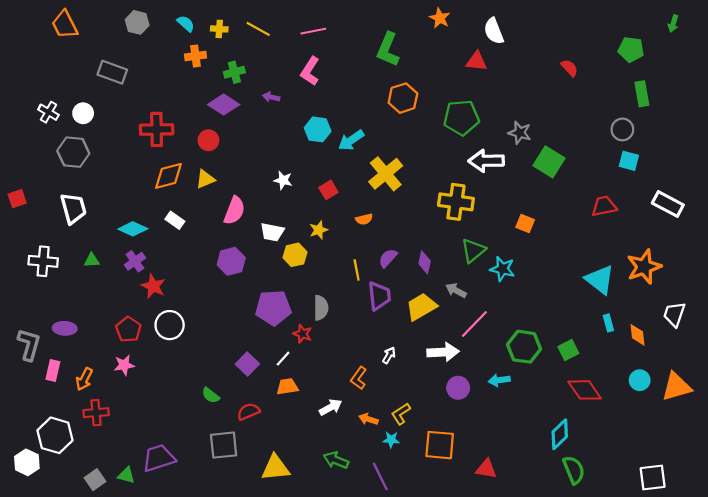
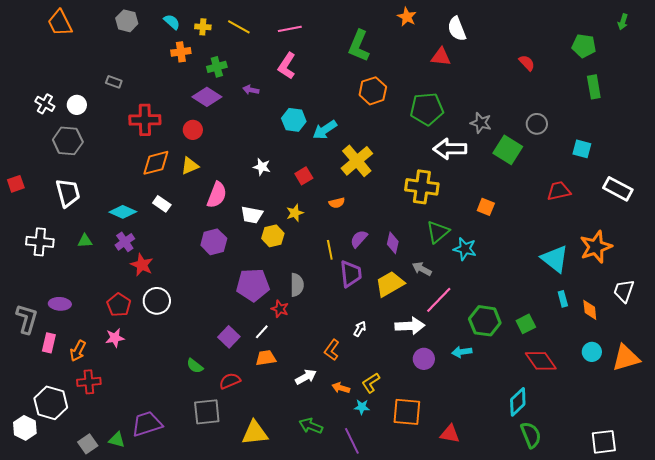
gray rectangle: (112, 72) -> (114, 82), moved, size x0.6
gray circle: (622, 129) -> (537, 124), moved

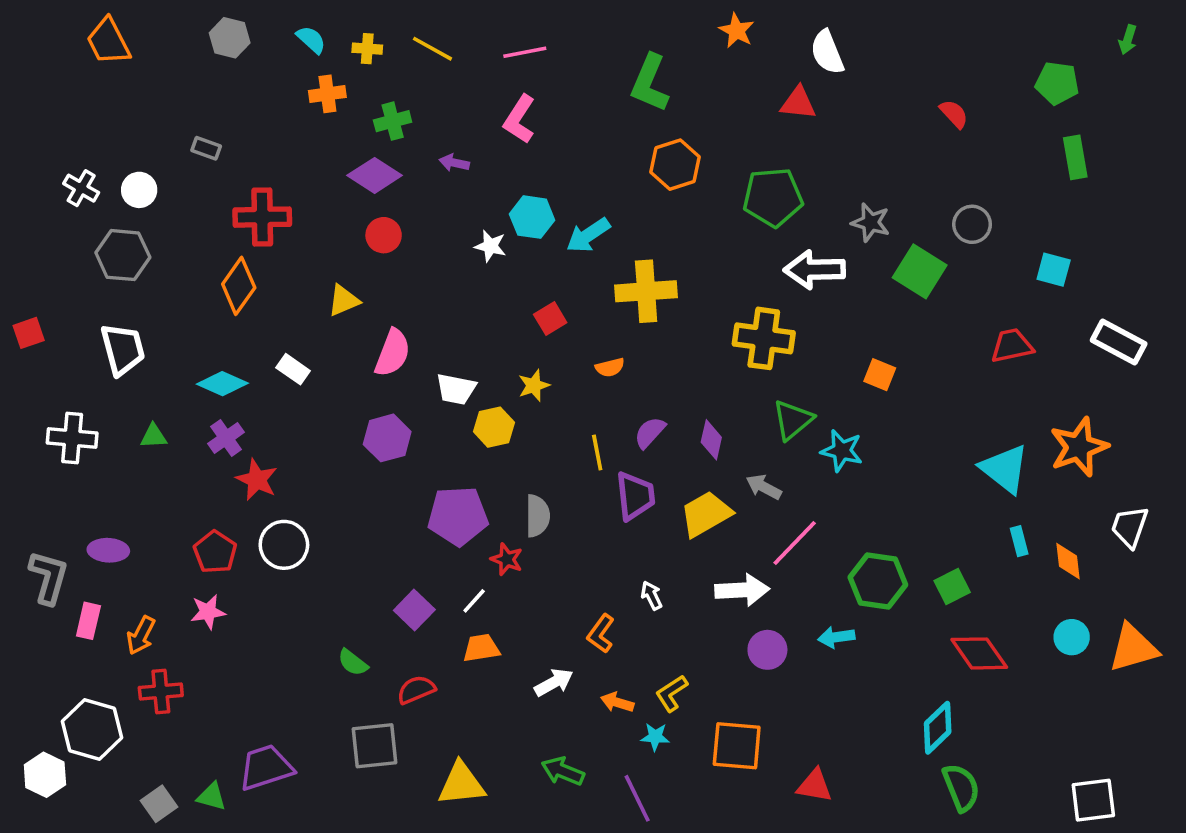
red circle: (193, 130) -> (384, 235), moved
yellow cross: (357, 161) -> (646, 291), turned 36
orange diamond: (156, 163) -> (239, 286), moved, turned -40
white star: (262, 167) -> (490, 246), moved
white arrow: (360, 329) -> (652, 596), turned -56

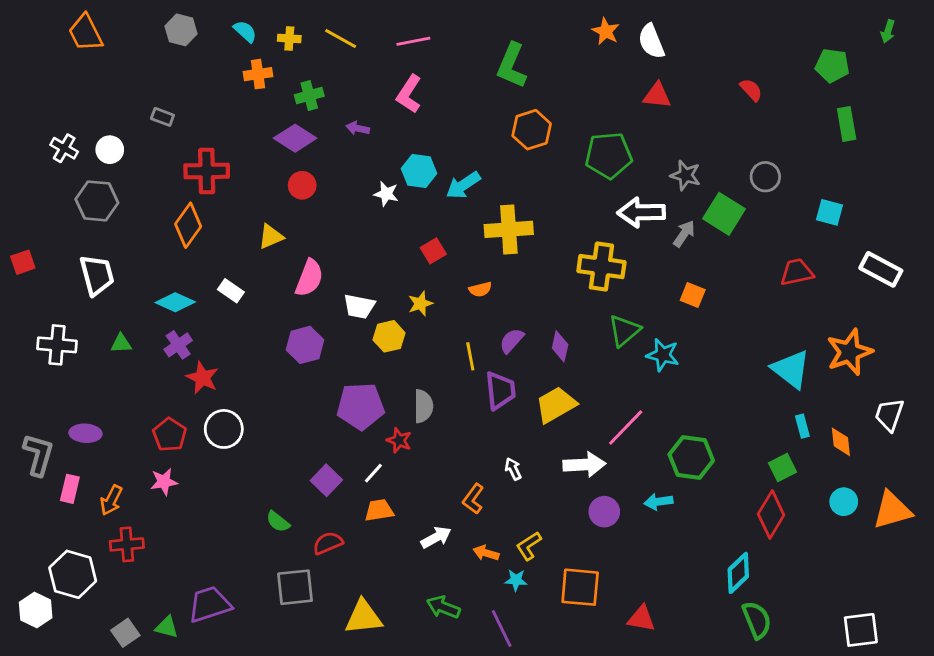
orange star: (737, 31) -> (606, 31), moved
red triangle: (798, 103) -> (657, 95), moved
gray arrow: (764, 487) -> (684, 234), moved, turned 96
green square: (952, 586) -> (782, 467), moved
red diamond: (979, 653) -> (771, 515), turned 66

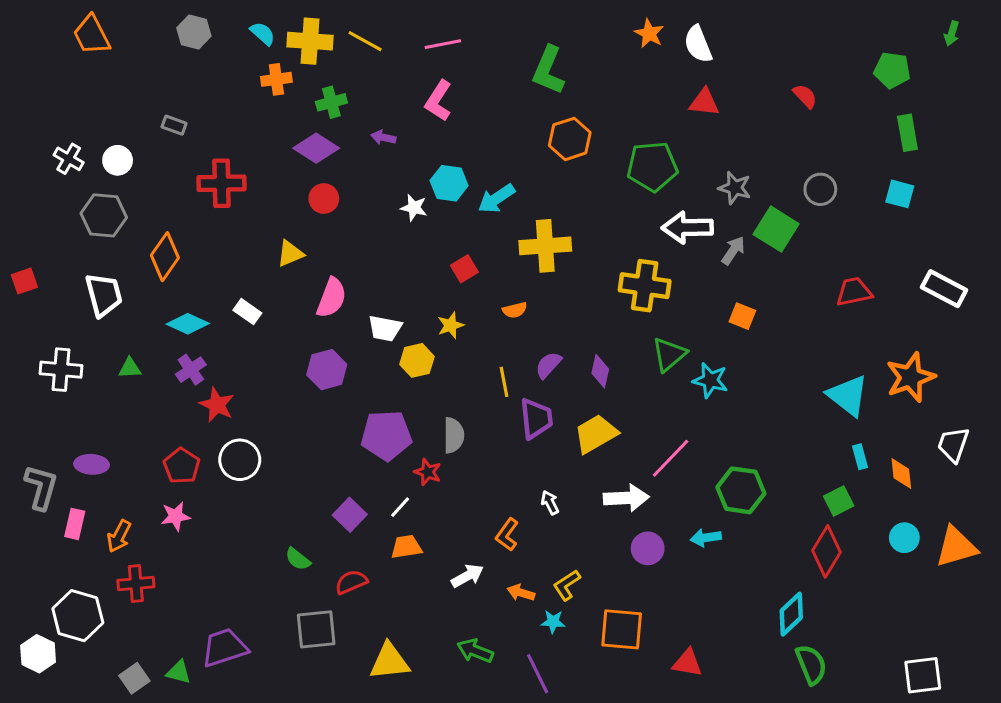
yellow cross: (289, 38) -> (310, 41), size x1.8
cyan square: (829, 212) -> (900, 194), moved
orange diamond: (188, 225) -> (165, 257), moved

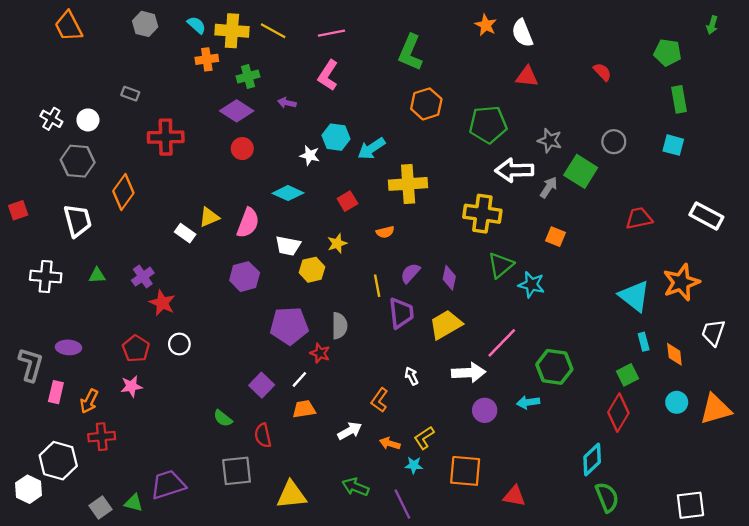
yellow triangle: (290, 254) -> (209, 217), moved
cyan diamond: (188, 324) -> (288, 193), moved
white circle: (240, 460) -> (179, 344), size x0.7
red semicircle: (351, 582) -> (263, 435), turned -80

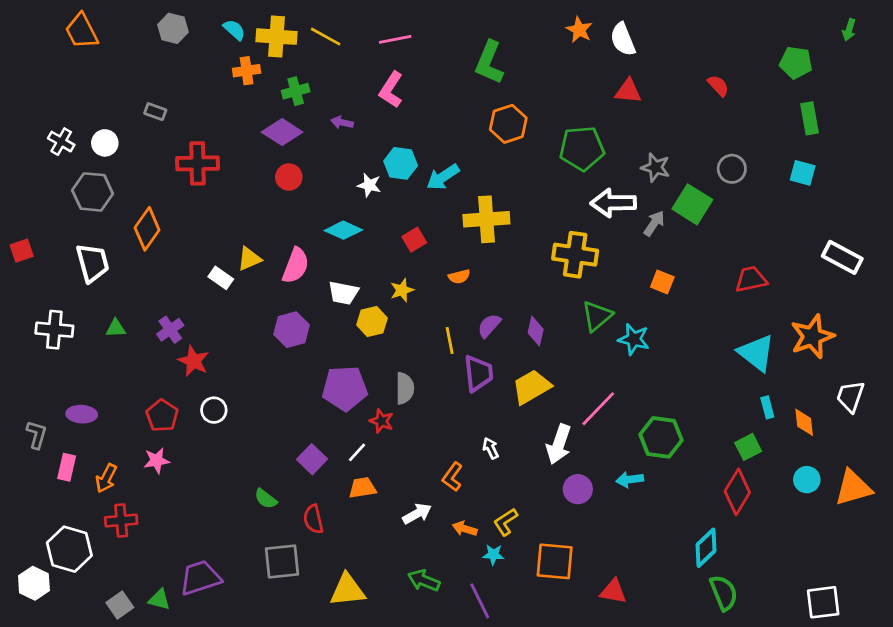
red trapezoid: (639, 218) -> (751, 279), moved
gray L-shape: (31, 365) -> (37, 435), size x0.7
white arrow: (469, 373) -> (559, 444), turned 112

